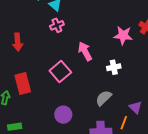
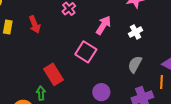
red arrow: (18, 42) -> (35, 24), moved
pink arrow: (85, 51) -> (103, 25), turned 78

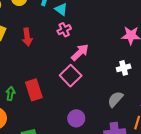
pink arrow: (103, 25) -> (80, 52), moved
green arrow: (41, 93) -> (10, 94), moved

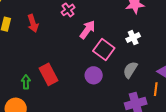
pink square: (71, 76) -> (104, 50), moved
purple circle: (76, 118) -> (94, 75), moved

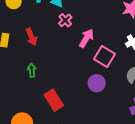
red rectangle: (48, 74) -> (54, 100), moved
green arrow: (26, 82) -> (32, 70), moved

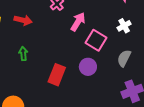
red arrow: (31, 37) -> (23, 20), turned -54
red rectangle: (54, 100) -> (57, 75), moved, turned 55

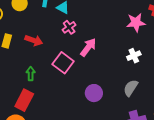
pink square: (96, 40) -> (63, 63), moved
red rectangle: (57, 75) -> (24, 100), moved

